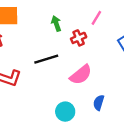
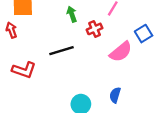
pink semicircle: (81, 75) -> (121, 52), moved

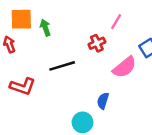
green arrow: (72, 14) -> (45, 28), moved
blue semicircle: (115, 95) -> (103, 101), moved

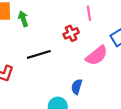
pink line: (116, 22) -> (89, 13), turned -40

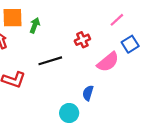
pink line: (89, 13) -> (117, 20), moved, turned 56
green arrow: (23, 19) -> (35, 25), turned 40

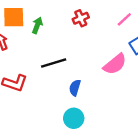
red cross: (82, 40) -> (81, 18), moved
blue semicircle: (88, 93) -> (75, 88), moved

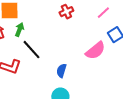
green arrow: (37, 25) -> (19, 30), moved
black line: (54, 63) -> (31, 50), moved, turned 65

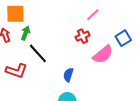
red cross: (66, 12) -> (83, 36), moved
pink line: (103, 13) -> (93, 15), moved

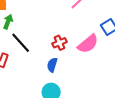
red cross: (83, 36) -> (60, 43), moved

